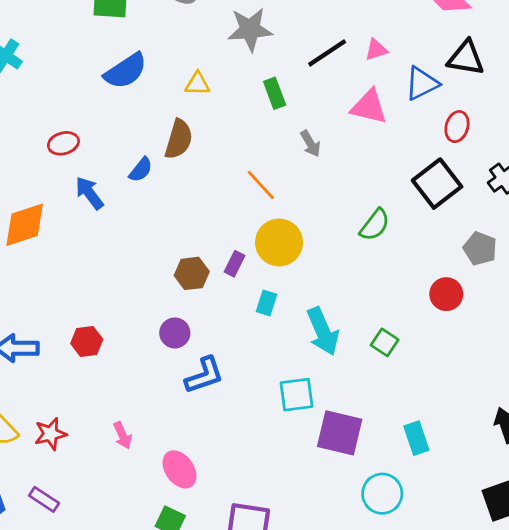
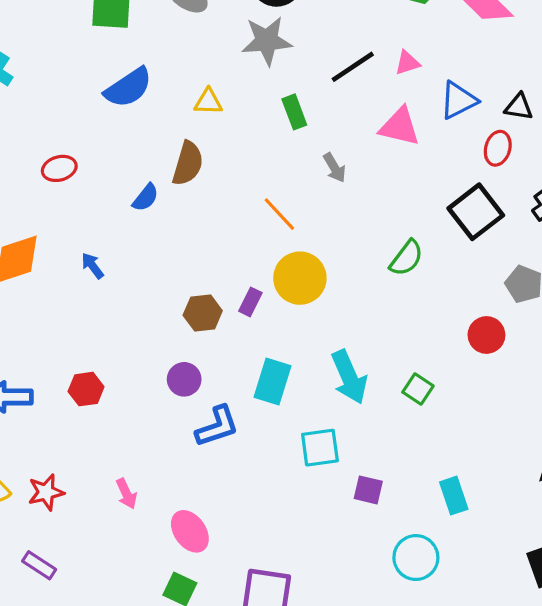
black triangle: (466, 58) -> (519, 107), moved, size x0.7
blue arrow: (89, 193) -> (93, 266), moved, size x0.7
cyan rectangle: (266, 303) -> (272, 382), moved, size x1.6
purple square: (340, 433) -> (368, 490), size x0.6

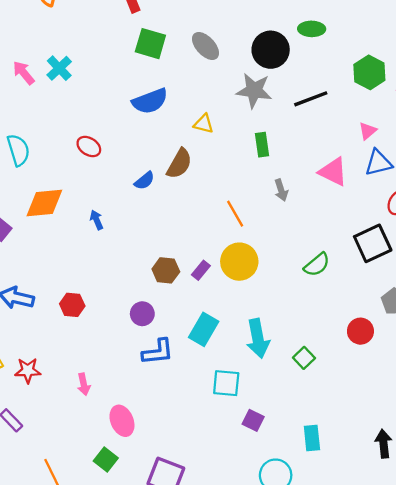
pink triangle: (407, 63) -> (368, 131), moved, turned -36
black line: (353, 67) -> (311, 99), moved
red ellipse: (59, 168) -> (89, 147), turned 35

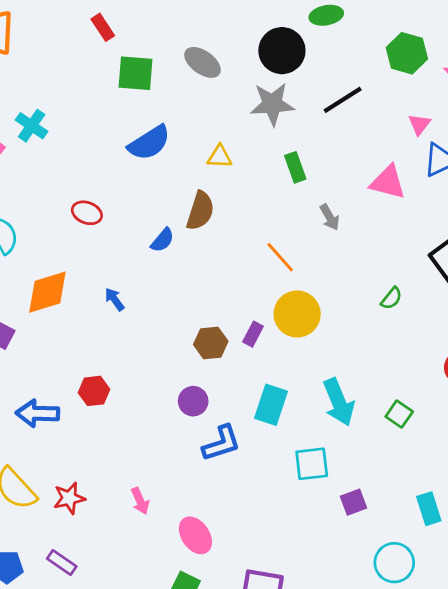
green semicircle: (317, 265) -> (391, 298), size x0.7
red hexagon: (72, 305) -> (94, 391), moved
purple square: (253, 420) -> (353, 502), turned -35

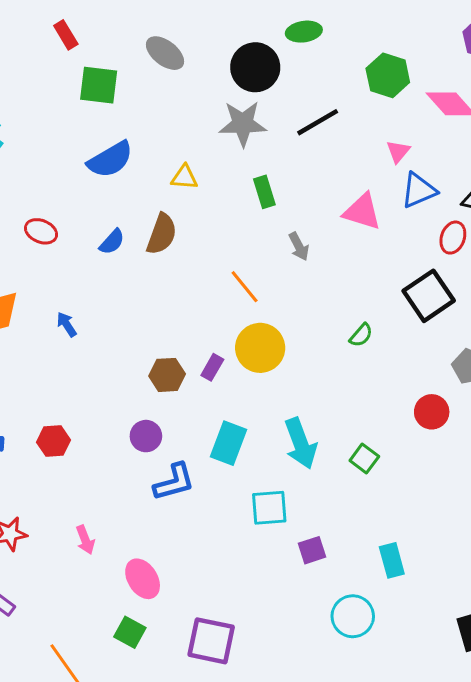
gray ellipse: (203, 62) -> (165, 53), moved
blue semicircle: (162, 240) -> (112, 242), moved
red hexagon: (94, 391) -> (53, 441), moved

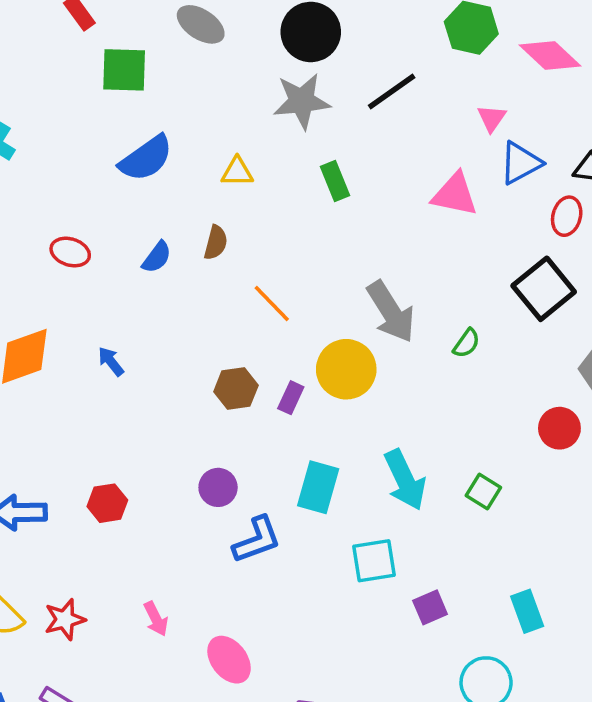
brown semicircle: (162, 234) -> (216, 243), size x0.7
gray arrow: (299, 246) -> (391, 312), moved, size x1.8
orange line: (245, 287) -> (272, 304), moved
brown hexagon: (167, 375) -> (236, 389), moved

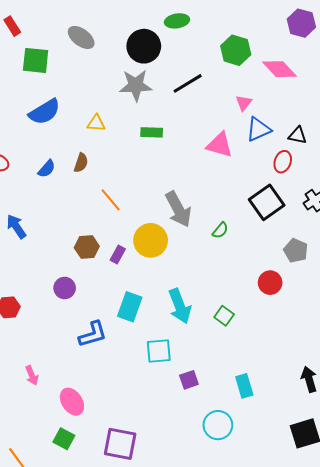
green rectangle: (335, 181) -> (152, 132), turned -70
blue arrow: (111, 361) -> (16, 226), size x1.4
purple circle: (218, 487) -> (65, 288), moved

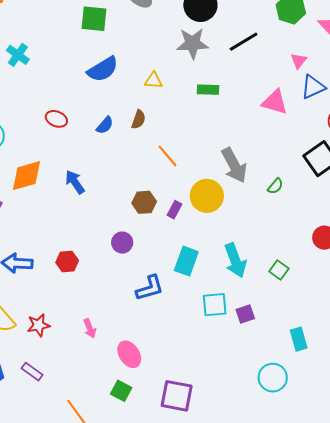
purple square: (189, 380) -> (245, 314), moved

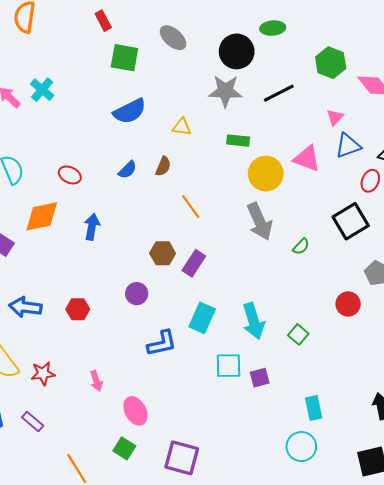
red ellipse: (56, 119) -> (70, 175), moved
blue arrow: (75, 182) -> (92, 227), turned 40
yellow circle: (207, 196) -> (266, 174), moved
purple rectangle: (174, 210) -> (194, 263), size x1.4
cyan circle: (273, 378) -> (301, 447), moved

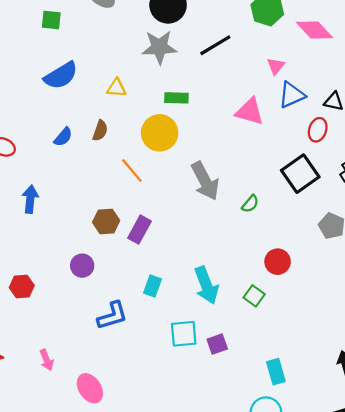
green square: (124, 58) -> (51, 20), size x0.7
yellow circle: (266, 174) -> (160, 133), moved
red circle: (348, 304) -> (278, 262), moved
cyan rectangle: (202, 318) -> (153, 286), size x0.7

